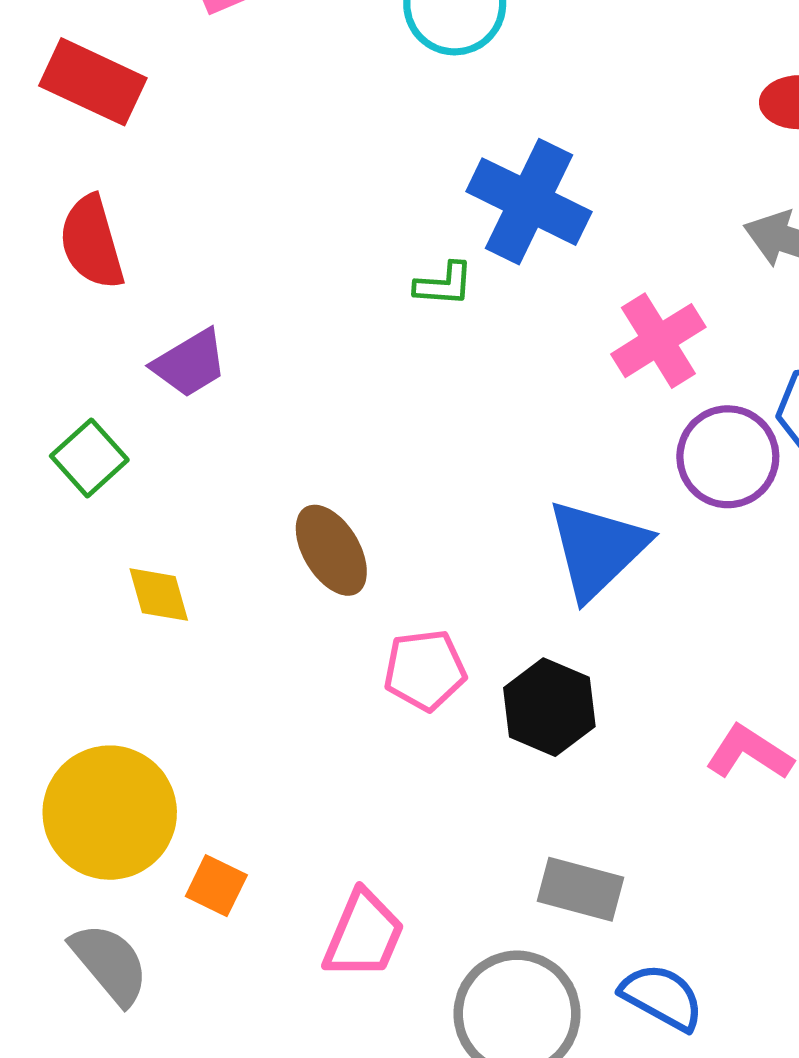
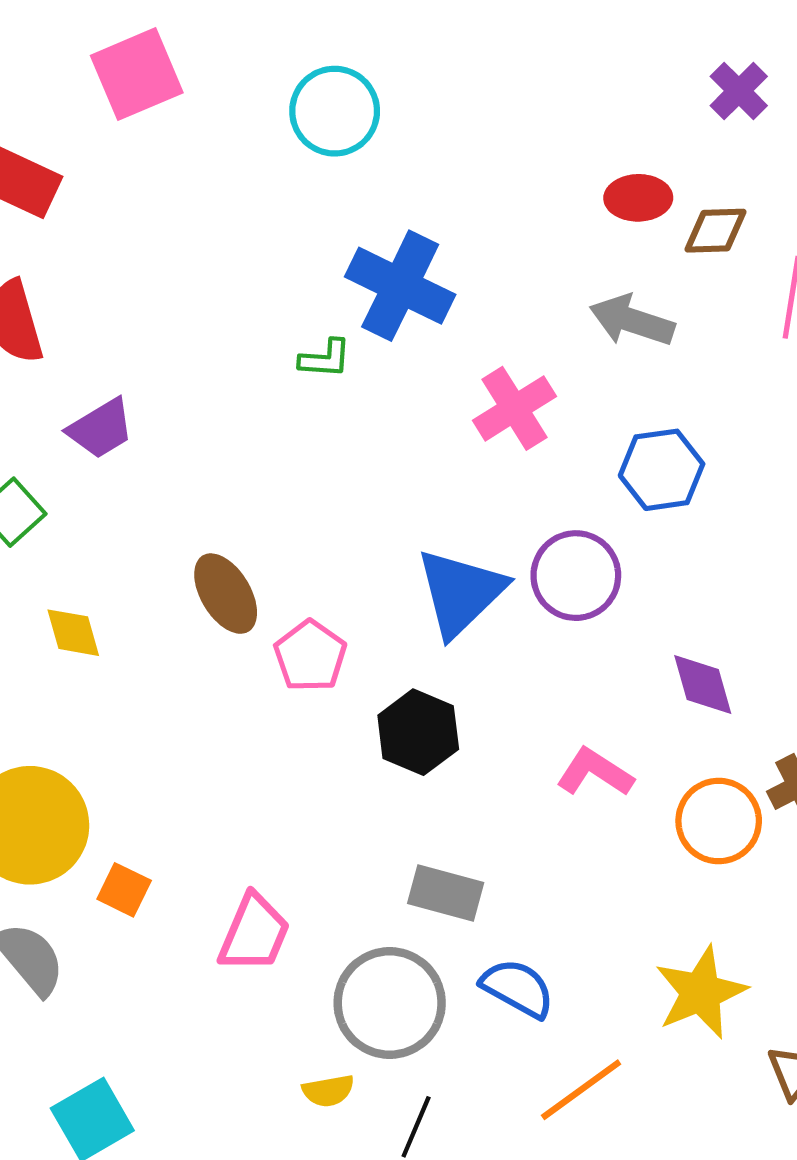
purple circle: (728, 457) -> (576, 576), moved
pink pentagon: (425, 670) -> (310, 656), moved, turned -30

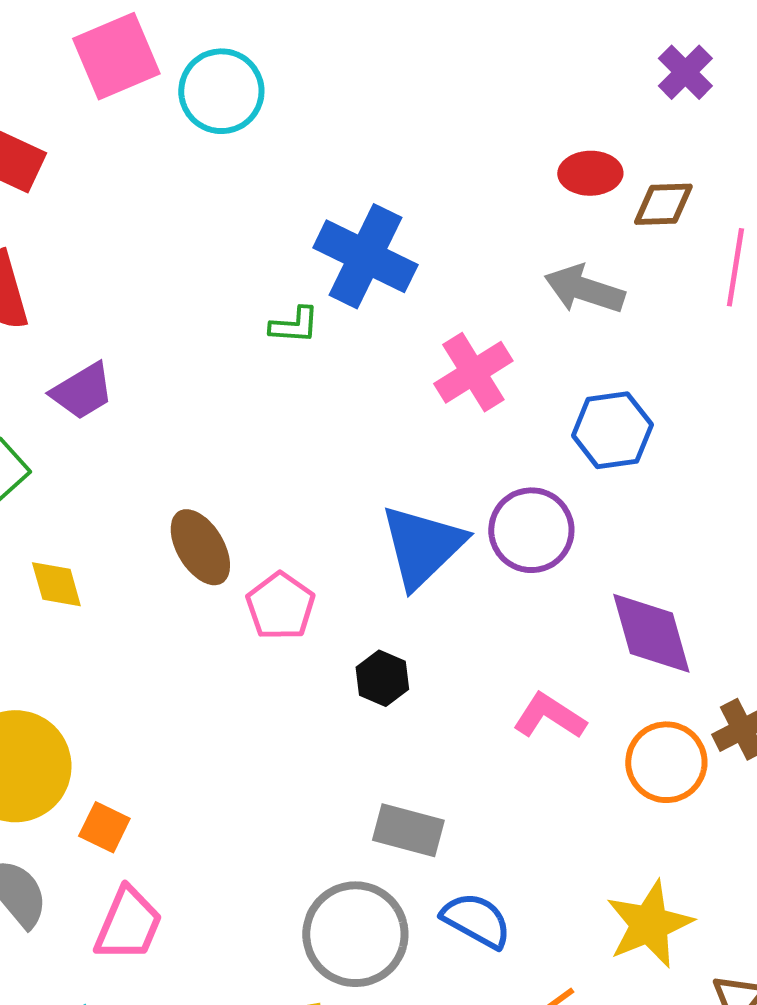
cyan circle: (335, 111) -> (221, 91), moved
purple diamond: (703, 685) -> (651, 633), size x1.4
black hexagon: (418, 732) -> (382, 678), size x0.7
pink trapezoid: (254, 933) -> (128, 924), moved

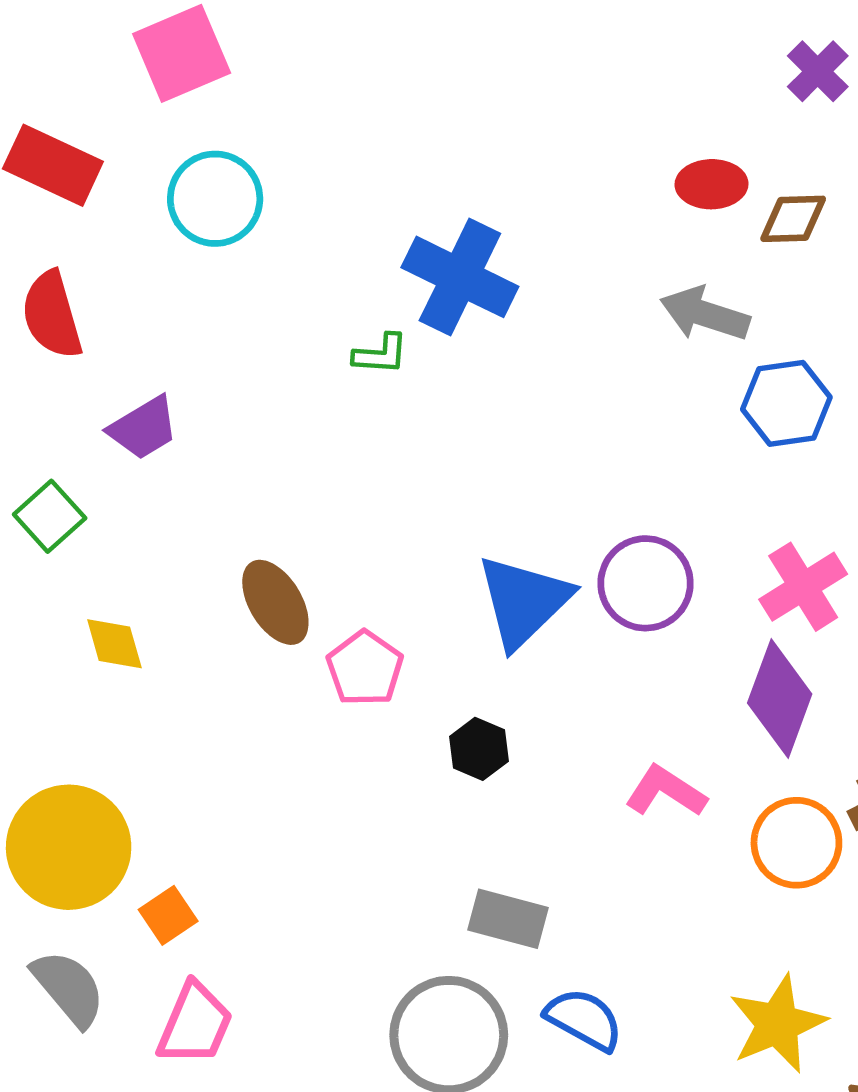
cyan circle: (221, 91) -> (215, 199), moved
pink cross: (473, 372) -> (803, 587), moved
blue hexagon: (612, 430) -> (786, 403), moved
purple diamond: (651, 633) -> (780, 699), turned 36
orange square: (104, 827) -> (168, 915), turned 30

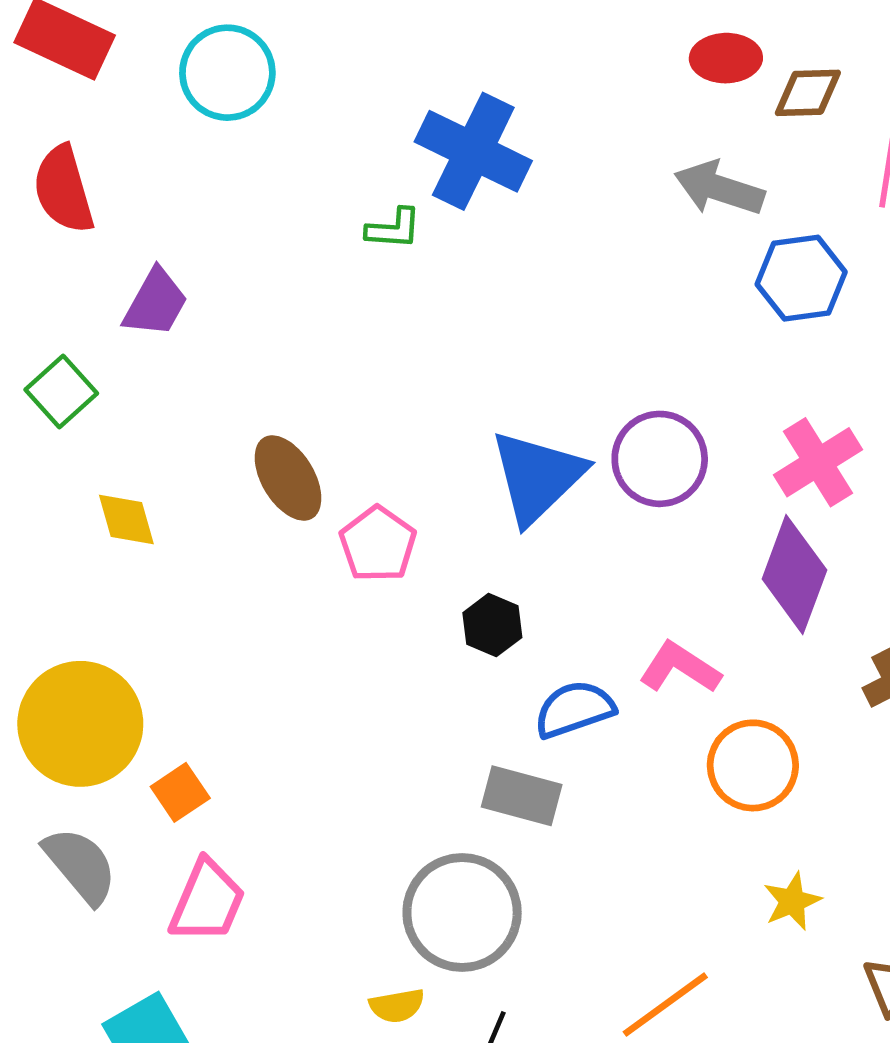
purple trapezoid: (144, 428) -> (156, 303), turned -30
orange circle: (796, 843) -> (753, 765), moved
blue semicircle: (584, 1019) -> (574, 709), moved, turned -48
yellow star: (777, 1024) -> (792, 901), size x0.6

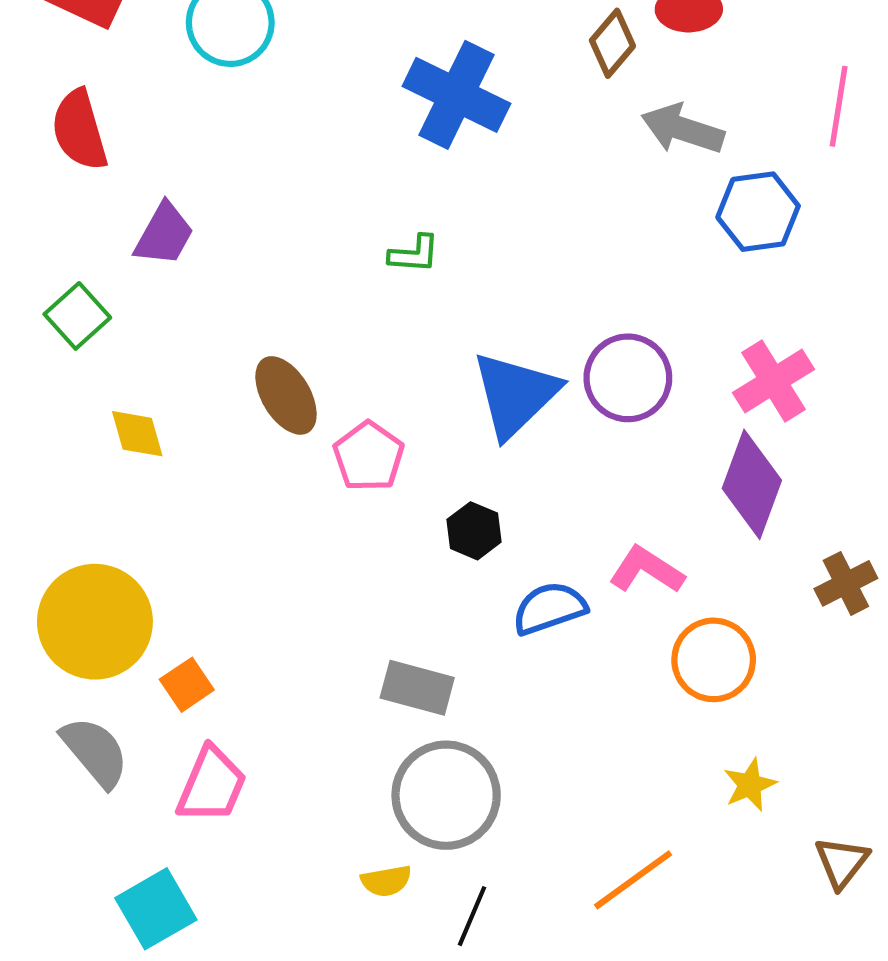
brown diamond: (808, 93) -> (612, 43), moved, turned -48
green L-shape: (394, 229) -> (414, 254), moved
gray rectangle: (522, 796) -> (417, 688), moved

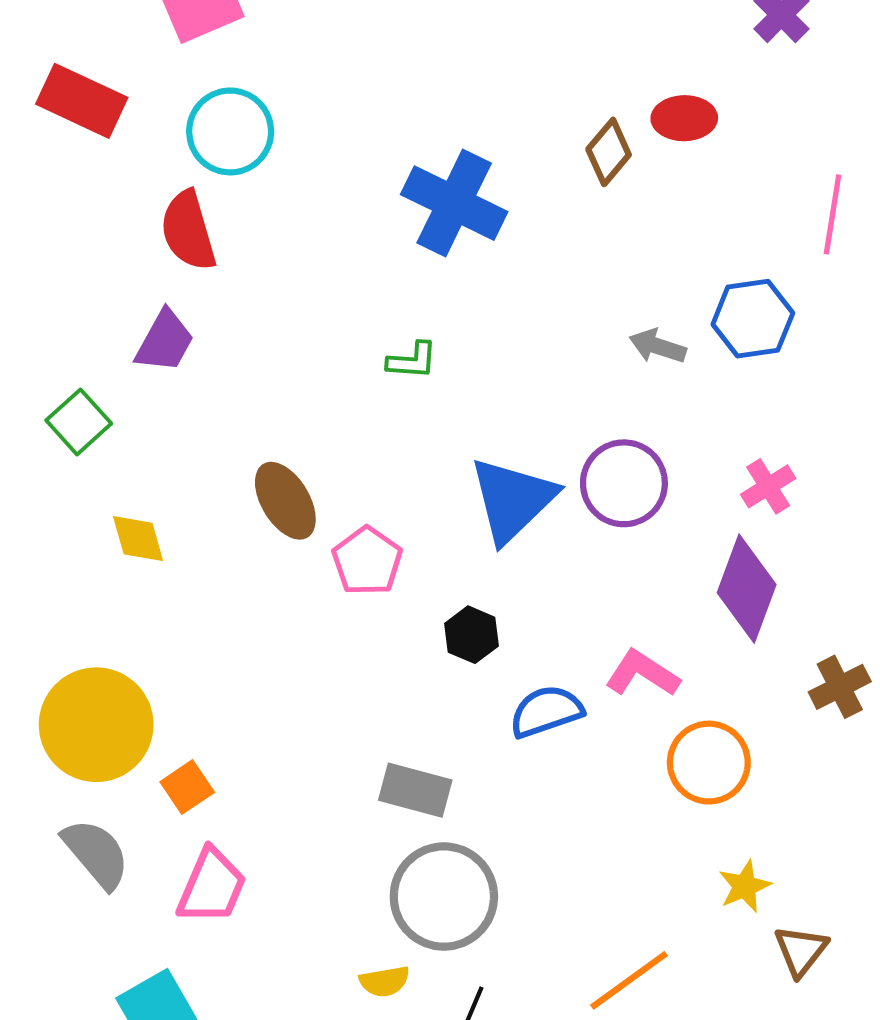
gray arrow: (683, 129) -> (658, 346), moved, size x0.7
red semicircle: (79, 130) -> (188, 231), moved
pink cross: (774, 381) -> (768, 486), size x0.7
brown triangle: (842, 862) -> (801, 951), moved

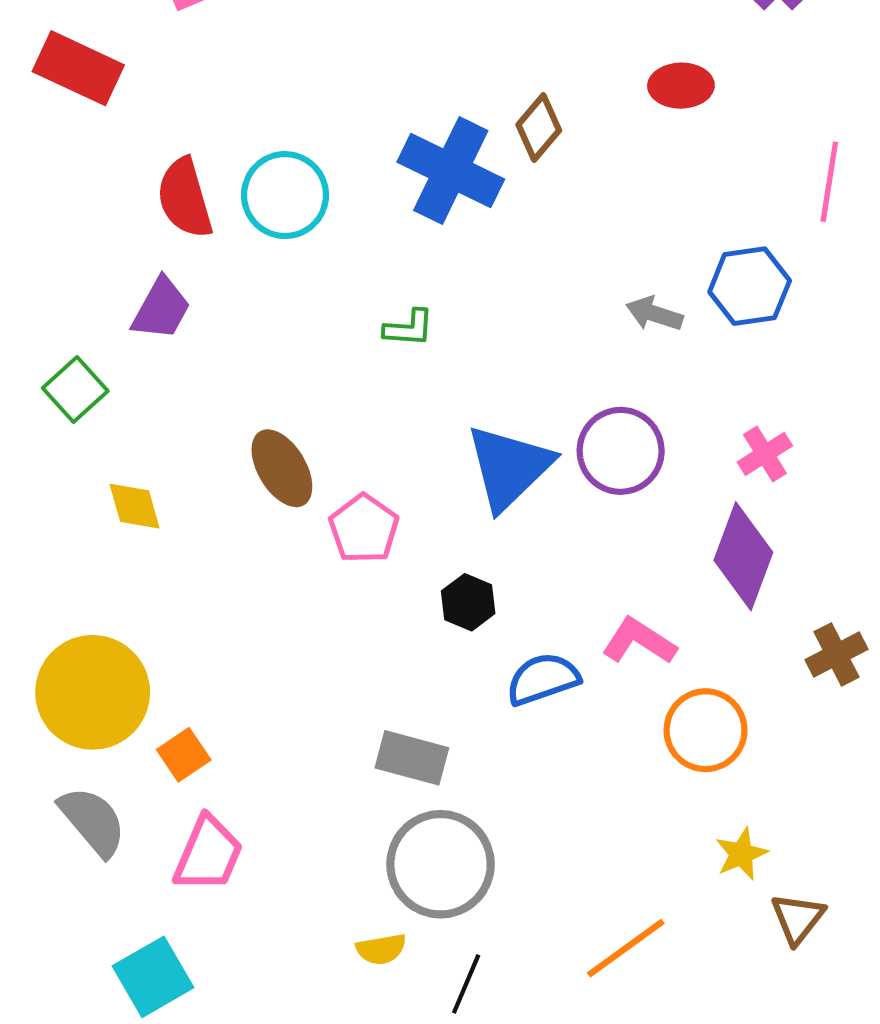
cyan circle: (230, 131) -> (285, 195), moved
brown diamond: (609, 152) -> (539, 128), moved

